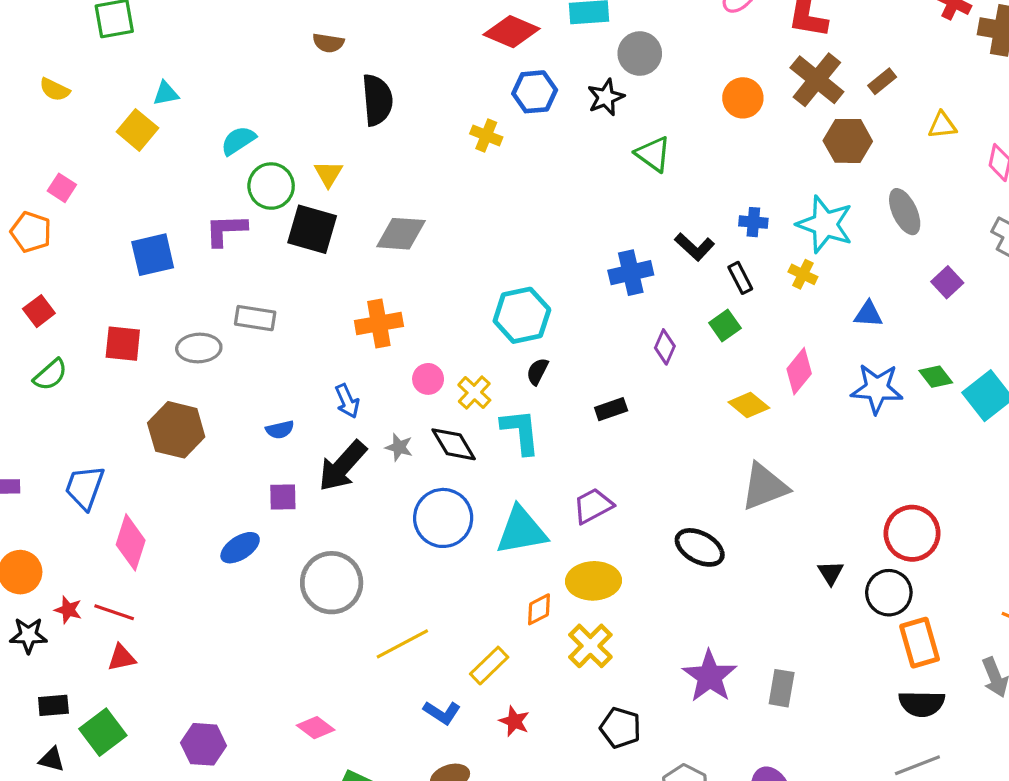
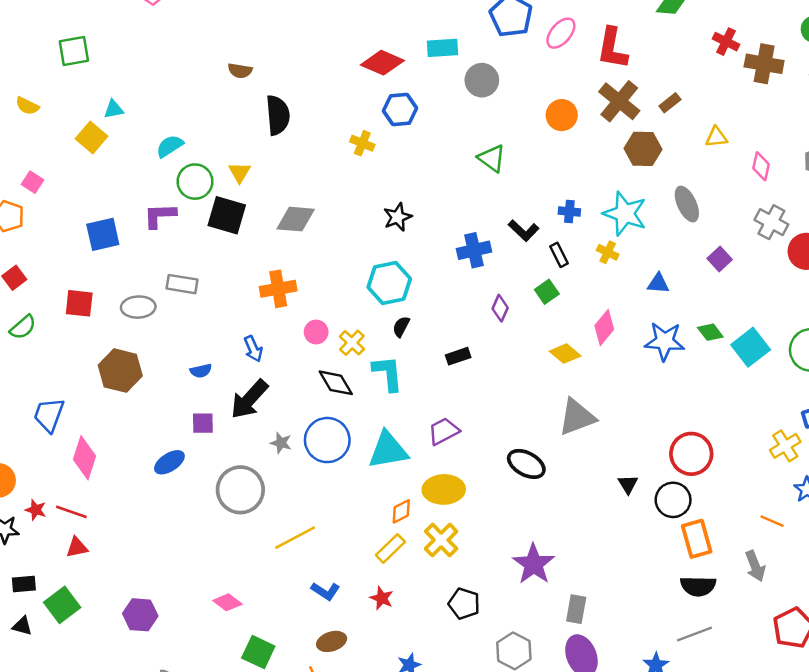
black star: (606, 97) -> (398, 217), moved
gray star: (399, 447) -> (281, 443), moved
yellow rectangle: (489, 666) -> (390, 548), moved
gray rectangle: (782, 688) -> (576, 609), moved

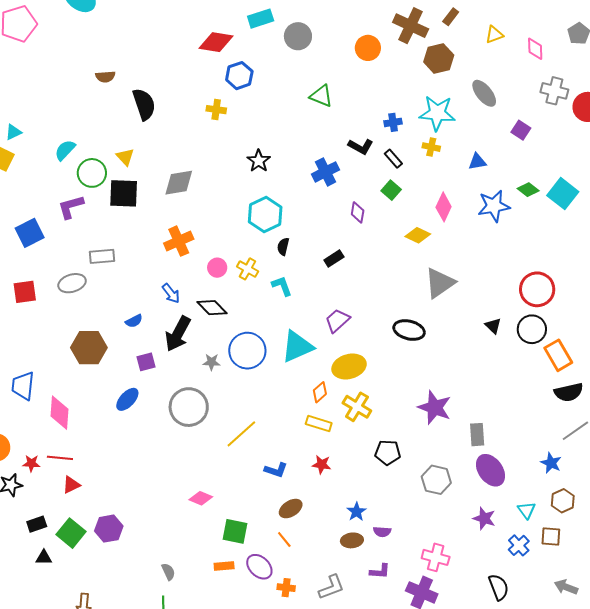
brown hexagon: (120, 371) -> (89, 348), moved
cyan L-shape: (388, 373) -> (282, 286), size x0.7
black diamond: (336, 383) -> (212, 308), moved
yellow rectangle: (390, 548) -> (319, 424), turned 75
purple hexagon: (140, 615) -> (109, 529), moved

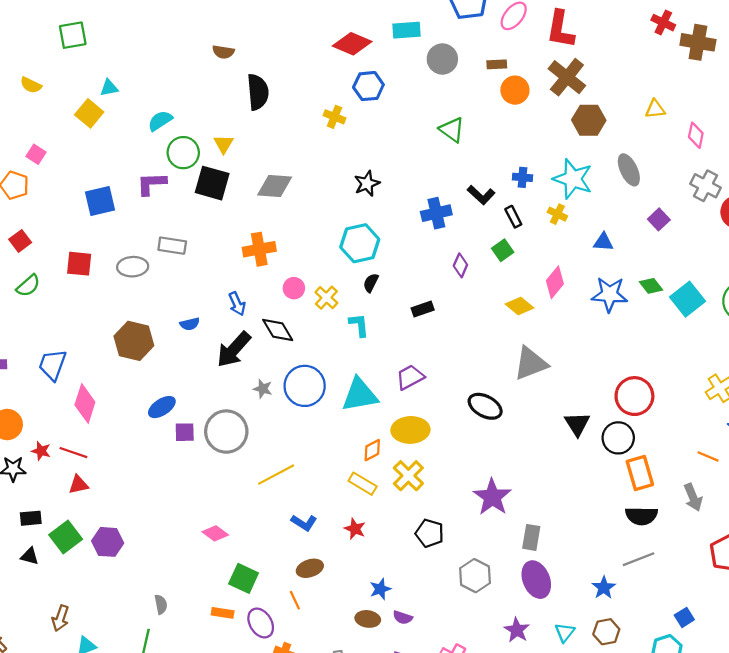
brown rectangle: (451, 17) -> (497, 64), moved, turned 36
black triangle: (493, 326) -> (577, 424), size x1.4
purple square: (146, 362) -> (185, 432), moved

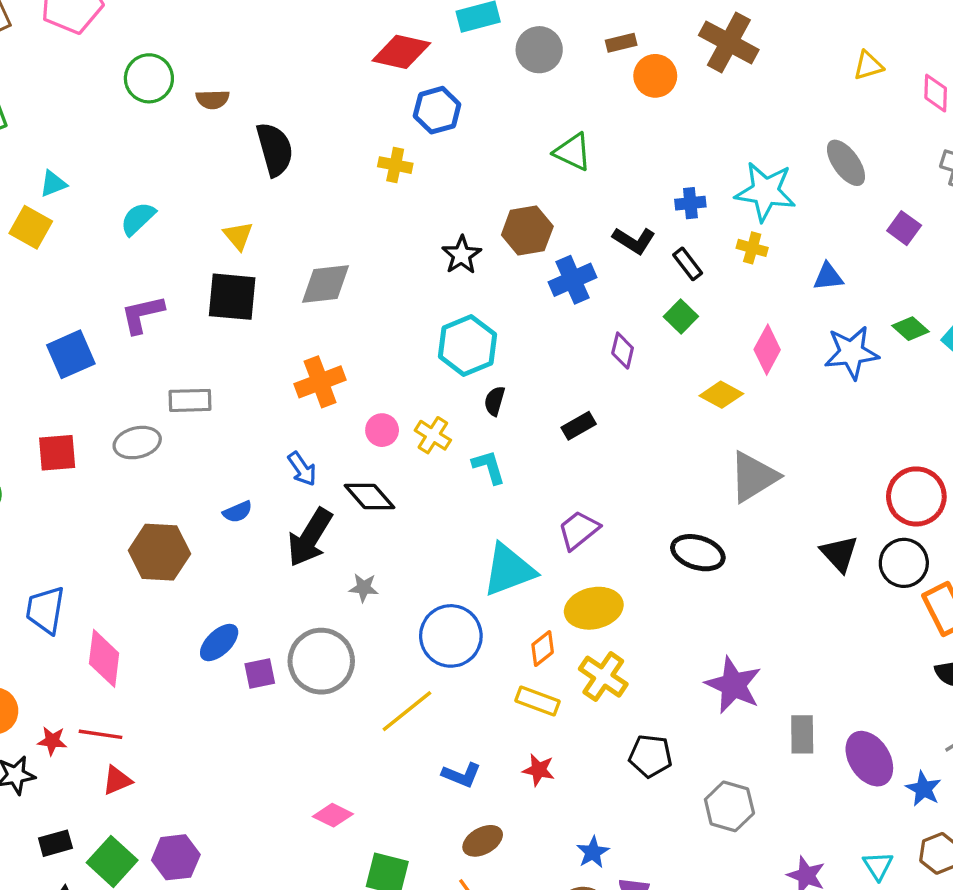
brown hexagon: (589, 120) -> (527, 231), moved
green circle: (183, 153) -> (149, 78), moved
blue circle: (305, 386) -> (451, 636), moved
purple ellipse: (536, 580) -> (869, 759), moved

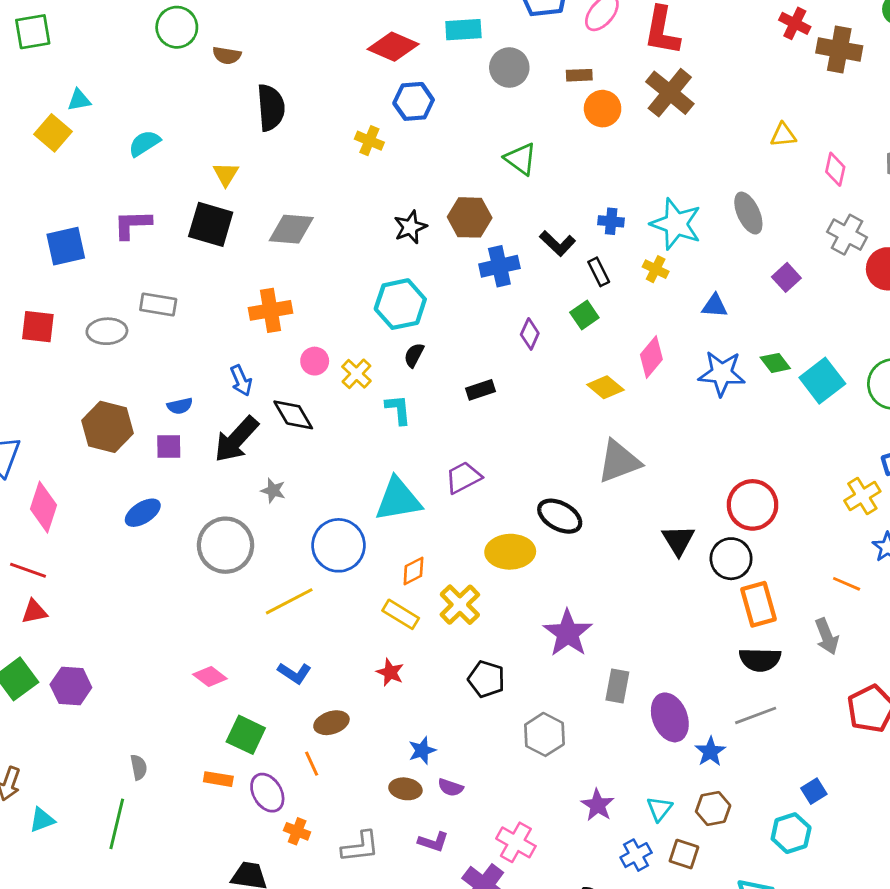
yellow ellipse: (594, 608) -> (510, 552), moved
purple square: (260, 674) -> (169, 446), moved
blue L-shape: (462, 775) -> (294, 673), moved

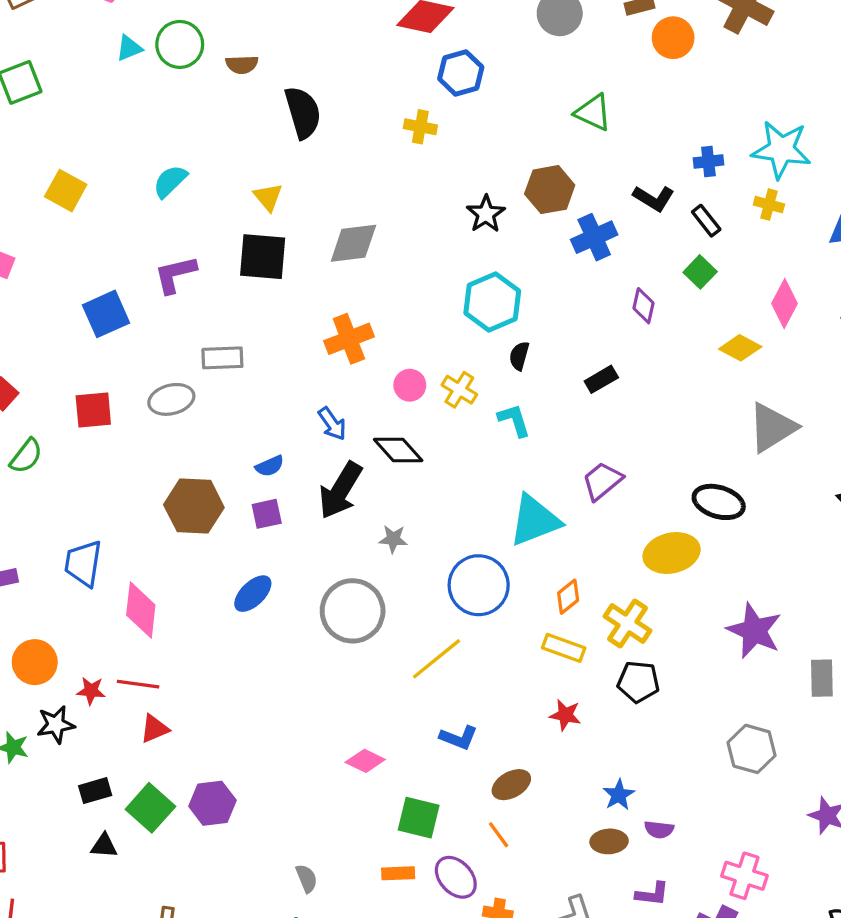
cyan triangle: (79, 100) -> (129, 48), moved
black pentagon: (486, 679) -> (638, 682), moved

